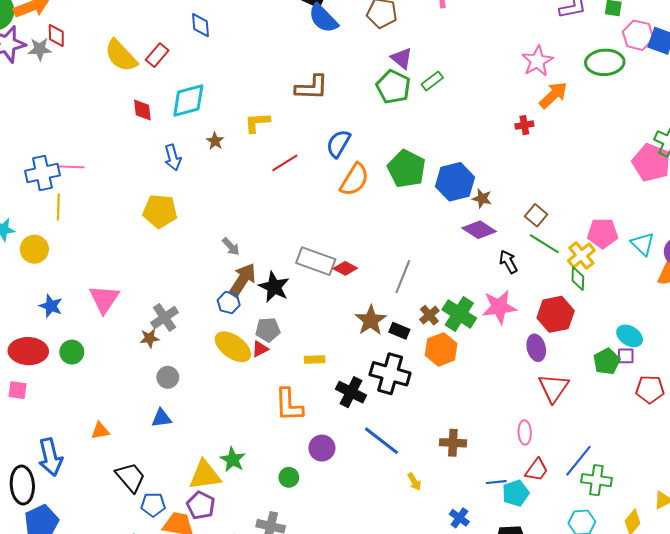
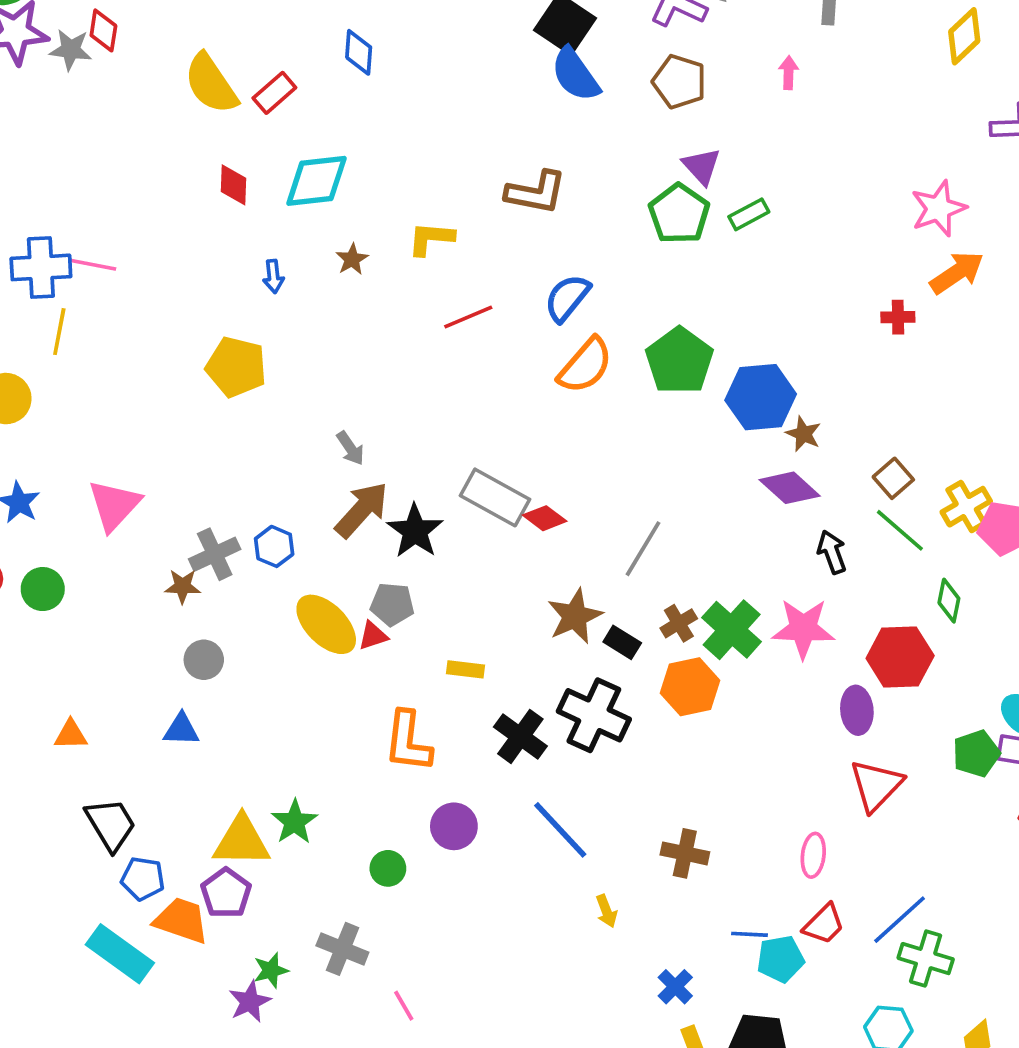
blue arrow: (173, 158) -> (273, 276), size x0.7
yellow cross: (581, 256) -> (966, 507), moved
blue hexagon: (229, 303) -> (274, 546), moved

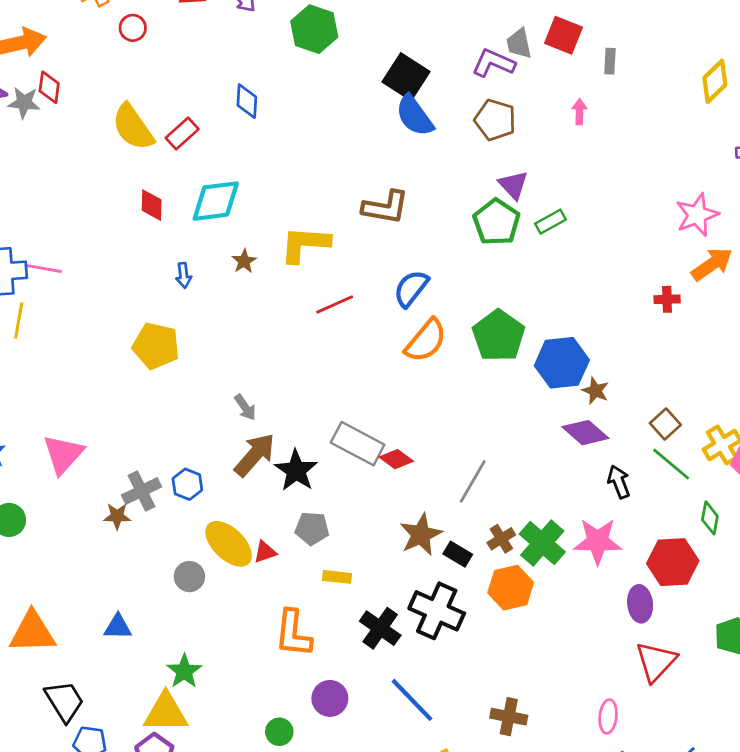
yellow L-shape: (431, 238) -> (305, 244), size x1.4
gray pentagon: (392, 604) -> (312, 528), moved
gray circle: (204, 660) -> (189, 577), moved
orange triangle: (71, 735) -> (32, 632), size x1.8
green star: (295, 822) -> (184, 671), moved

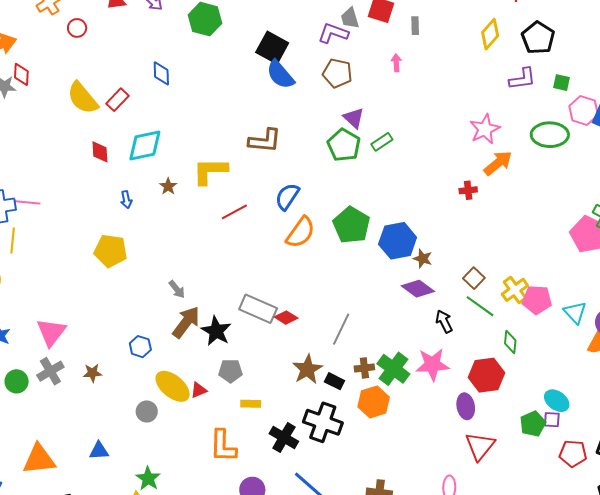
gray cross: (142, 491) -> (50, 371), moved
brown cross: (501, 539) -> (364, 368), turned 30

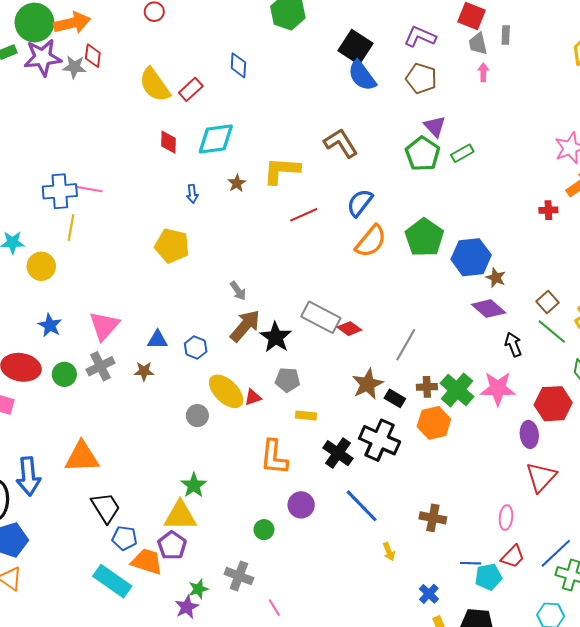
gray trapezoid: (350, 18) -> (478, 44), moved
brown L-shape: (265, 141) -> (341, 143), turned -132
blue triangle: (99, 451) -> (158, 340), moved

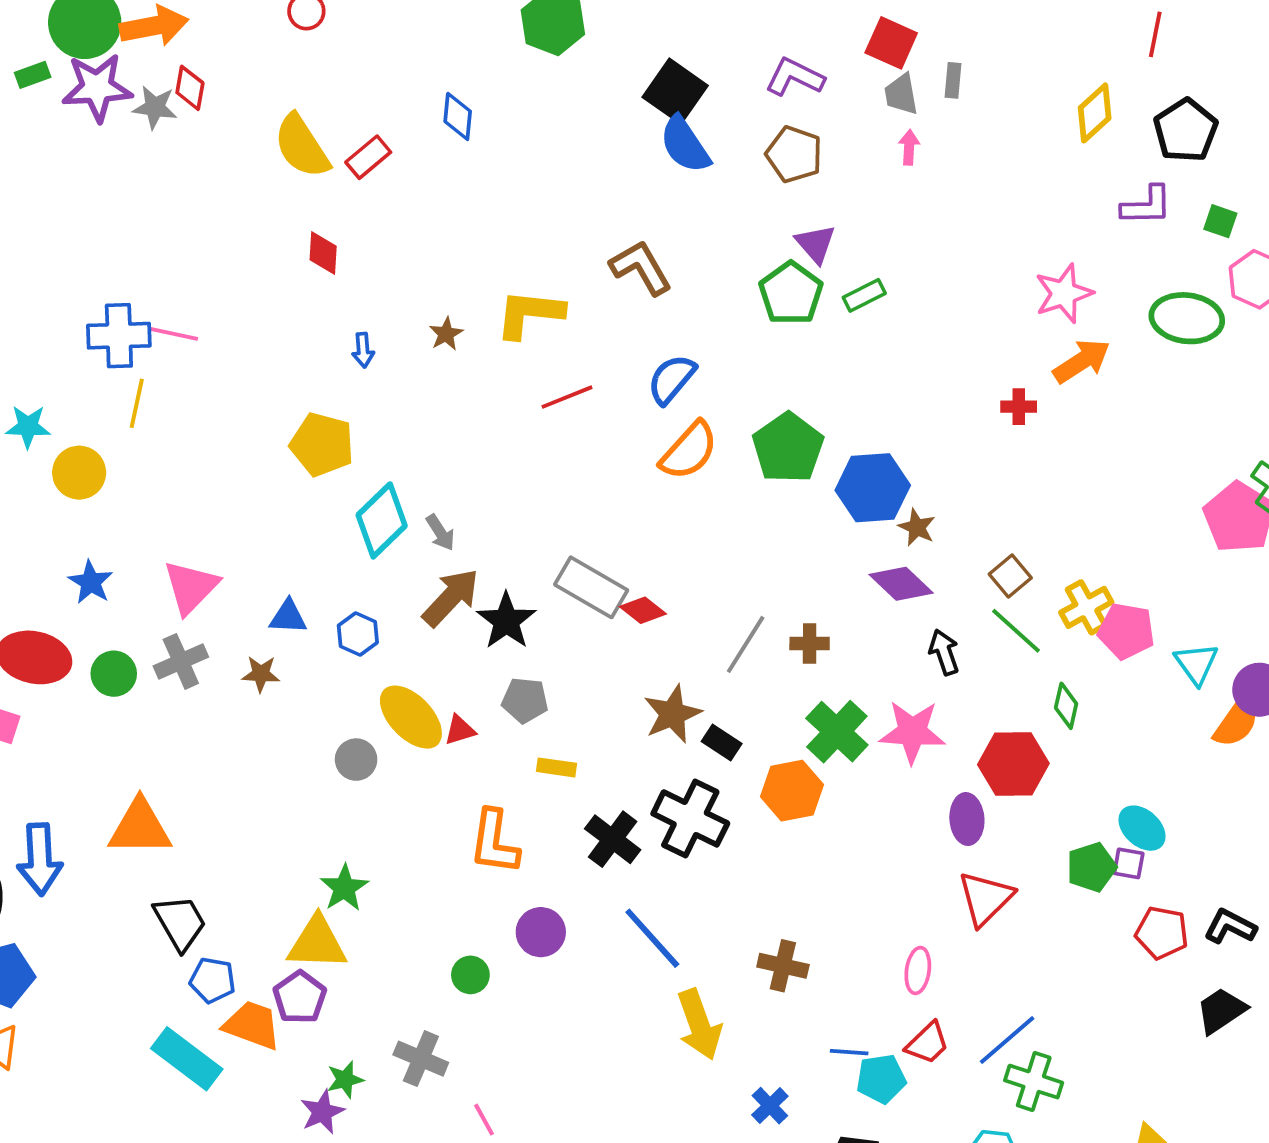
cyan diamond: (216, 139) -> (382, 520), moved, turned -39
brown cross: (427, 387) -> (810, 644), moved
yellow arrow: (389, 551) -> (699, 1025), size x2.0

